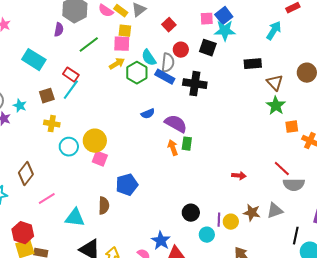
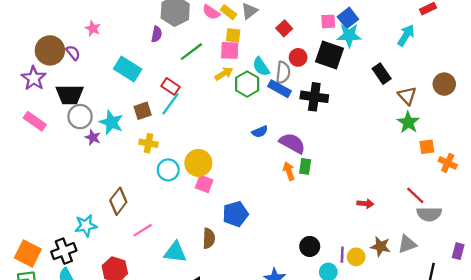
black square: (208, 48) -> (329, 55), size x1.4
black rectangle: (253, 64) -> (382, 74), turned 60
cyan star: (20, 106) -> (111, 122), size x1.5

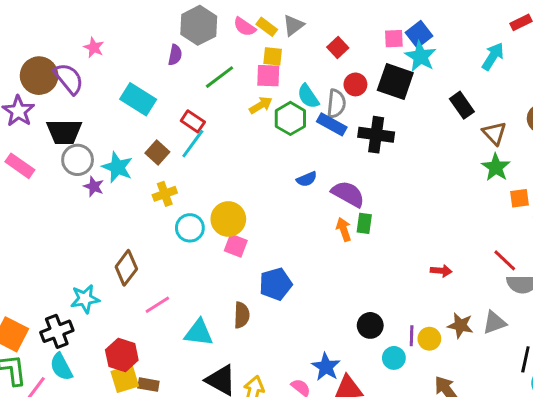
cyan star: (349, 35) -> (420, 56), turned 30
purple semicircle: (73, 53) -> (69, 79), size x1.6
brown square: (143, 111) -> (157, 152), turned -30
yellow cross: (148, 143) -> (165, 194), turned -30

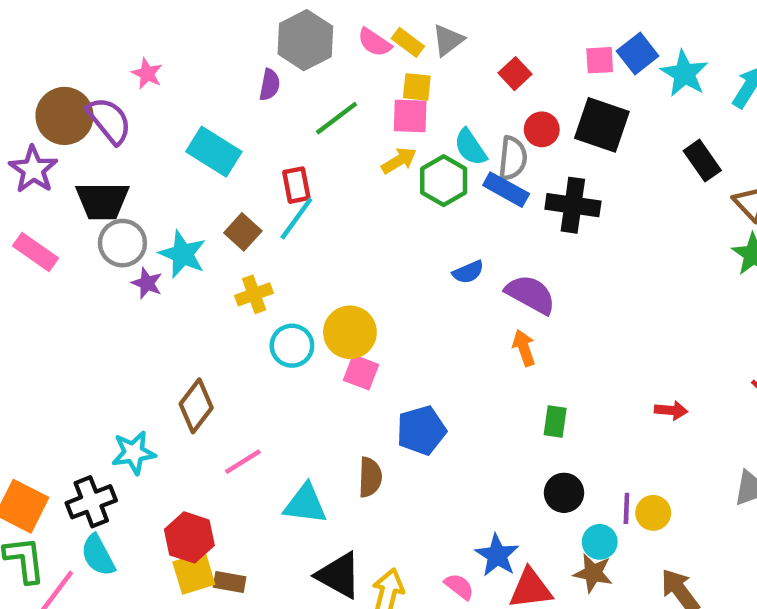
cyan star: (420, 56) -> (684, 74), moved
red rectangle: (193, 121) -> (296, 185), turned 45
green rectangle: (364, 223) -> (555, 421), moved
brown star: (460, 325) -> (593, 573), moved

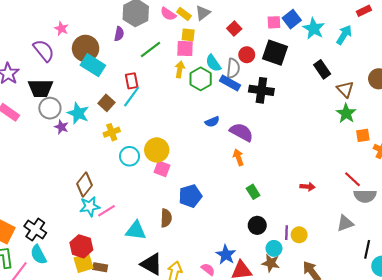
brown circle: (64, 116) -> (86, 48), moved
yellow arrow: (399, 161) -> (180, 69), turned -49
green rectangle: (555, 421) -> (253, 192), turned -40
cyan star: (134, 453) -> (90, 207), moved
black cross: (91, 502) -> (35, 230), turned -35

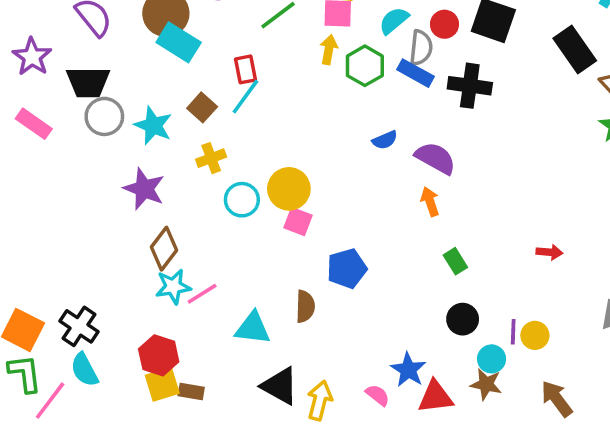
cyan semicircle: (213, 63) -> (394, 21), moved, turned 84
black rectangle: (322, 69) -> (575, 50), size x1.4
purple star: (61, 127) -> (144, 189), moved, size x1.6

